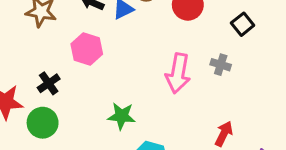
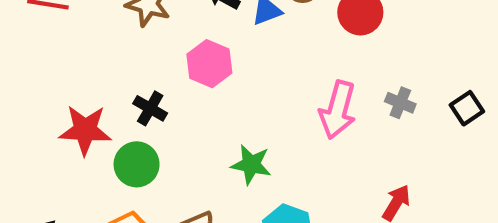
black square: (243, 24) -> (467, 108), moved
black cross: (49, 83) -> (150, 108), turned -30

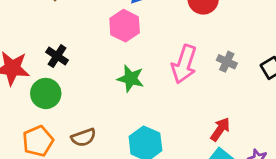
pink hexagon: (209, 64) -> (125, 26), moved
green star: (251, 164) -> (131, 79), moved

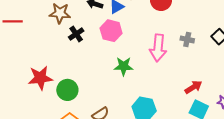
black cross: (57, 56) -> (76, 34), moved, turned 35
red arrow: (220, 129) -> (193, 87), turned 36

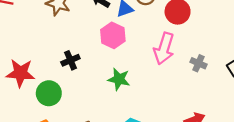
black cross: (76, 34) -> (70, 60), moved
pink arrow: (158, 48) -> (164, 49), moved

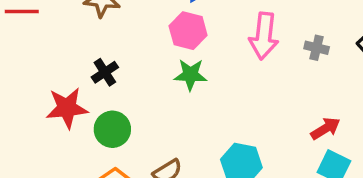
black cross: (70, 60) -> (105, 72), moved
green star: (119, 79) -> (190, 75), moved

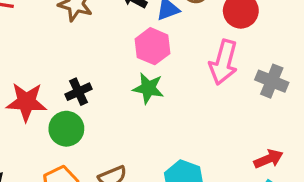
gray cross: (317, 48) -> (272, 81), size x1.4
black cross: (105, 72) -> (79, 92), moved

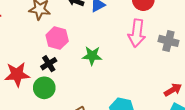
pink hexagon: (152, 46) -> (57, 38), moved

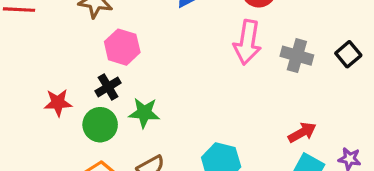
green star: (92, 56) -> (144, 113), moved
red star: (17, 74) -> (58, 103), size x0.7

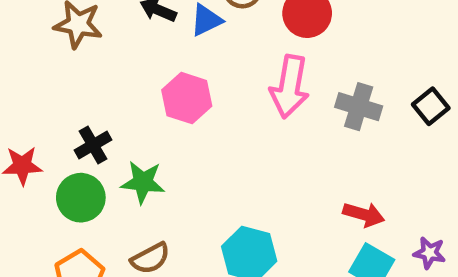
pink hexagon: (122, 47) -> (187, 98), moved
red arrow: (302, 132) -> (364, 214), turned 44

